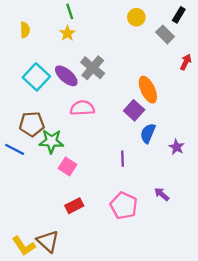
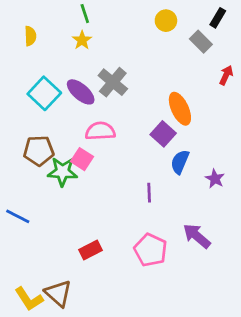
blue line: (15, 149) -> (18, 216), moved
pink square: (67, 167) -> (82, 159), moved
purple arrow: (162, 194) -> (197, 236), size x1.5

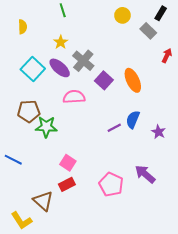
yellow star: (82, 40) -> (61, 42), moved
purple square: (163, 134) -> (104, 80), moved
pink square: (82, 159) -> (68, 163), moved
purple line: (149, 193) -> (114, 128), moved, turned 64
brown triangle: (58, 293) -> (43, 201), moved

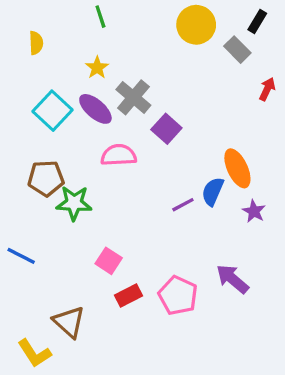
yellow circle: (122, 15) -> (196, 25), size x1.5
orange ellipse: (133, 80) -> (237, 168), moved
red rectangle: (67, 184) -> (128, 295), moved

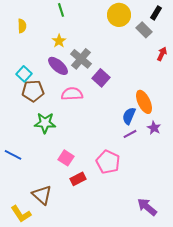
cyan square: (53, 111) -> (24, 74), moved, size x0.7
brown pentagon: (46, 178) -> (33, 91), moved
purple line: (183, 205) -> (130, 134), moved
purple arrow: (232, 279) -> (147, 207), moved
pink pentagon: (178, 295) -> (108, 162), moved

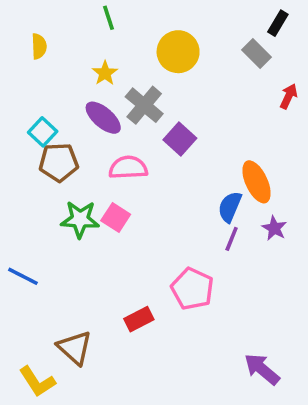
yellow circle: (119, 15) -> (178, 52), moved
purple line: (130, 134) -> (232, 239), turned -40
pink square: (66, 158) -> (116, 217), moved

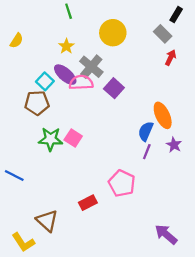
yellow semicircle: (39, 46) -> (17, 41), moved, turned 35
red arrow: (289, 96) -> (171, 58), moved
cyan square: (43, 132) -> (45, 81), moved
pink semicircle: (128, 168) -> (81, 83), moved

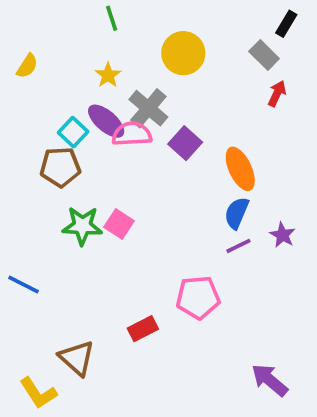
orange ellipse: (163, 115) -> (240, 169), moved
purple line: (147, 152) -> (238, 246), turned 42
pink pentagon: (122, 183) -> (198, 297), turned -30

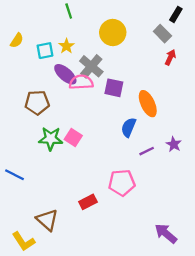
cyan square: (73, 132) -> (45, 51), moved, turned 36
purple square: (185, 143) -> (114, 88), turned -30
blue semicircle: (237, 213) -> (129, 127), moved

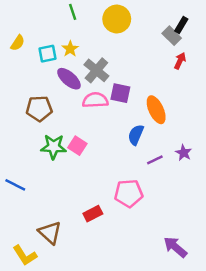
black rectangle: (176, 14) -> (181, 25), moved
yellow circle: (113, 32) -> (117, 19), moved
pink semicircle: (81, 82) -> (95, 100), moved

